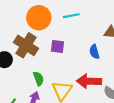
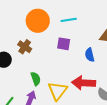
brown cross: (26, 45) -> (25, 47), size x0.6
purple square: (58, 47) -> (64, 44), moved

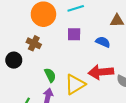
blue semicircle: (90, 55) -> (103, 42), turned 136
yellow triangle: (58, 91) -> (75, 84), turned 30

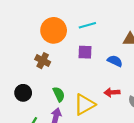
black circle: (14, 60) -> (23, 93), moved
red arrow: (101, 72) -> (112, 92), size x0.6

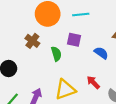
red arrow: (112, 92) -> (93, 82), turned 40
green semicircle: (59, 94) -> (56, 54), moved

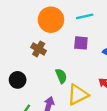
green semicircle: (56, 54) -> (61, 76), moved

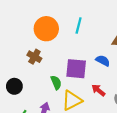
cyan line: (85, 16) -> (79, 26), turned -63
purple square: (81, 43) -> (76, 69), moved, size x1.5

